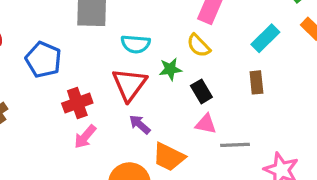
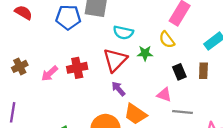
blue pentagon: (43, 60) -> (68, 17), moved, turned -30
black rectangle: (201, 91) -> (179, 72), moved
pink arrow: (85, 137) -> (50, 73), moved

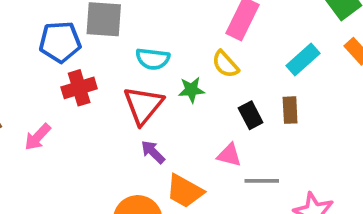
red cross: (77, 68) -> (79, 88), moved

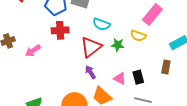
yellow semicircle: (225, 64) -> (138, 36), turned -42
black rectangle: (251, 115) -> (138, 77), moved
pink triangle: (229, 155) -> (120, 78), moved

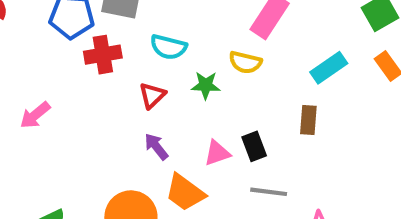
red cross: (60, 30) -> (103, 55), moved
red triangle: (91, 47) -> (152, 95), size x0.6
pink triangle: (120, 78) -> (217, 153), turned -40

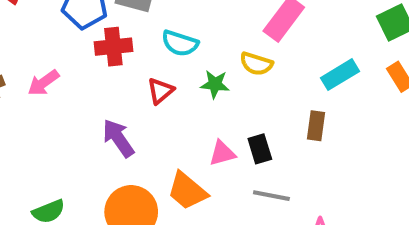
pink arrow: (35, 115) -> (43, 83), moved
purple arrow: (156, 147) -> (118, 138), moved, size x1.4

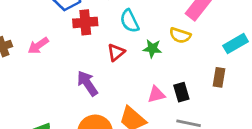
cyan semicircle: (180, 43) -> (129, 21), turned 45

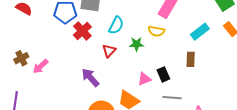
cyan semicircle: (129, 21) -> (116, 25), turned -120
red cross: (85, 22) -> (82, 31), turned -30
pink arrow: (38, 46) -> (40, 66), moved

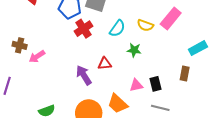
yellow semicircle: (156, 31) -> (145, 25), moved
red triangle: (109, 51) -> (105, 64), moved, turned 32
brown cross: (21, 58) -> (20, 45), turned 32

